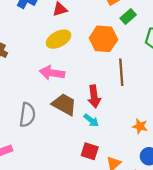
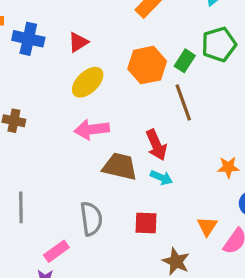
green rectangle: (128, 17) -> (185, 61), moved
gray semicircle: (27, 115) -> (91, 219), moved
red square: (90, 151) -> (146, 223), moved

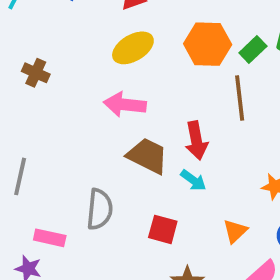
orange triangle: (207, 226) -> (235, 231), moved
pink rectangle: (56, 251) -> (50, 238), turned 35

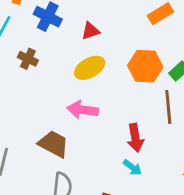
brown cross: (36, 73) -> (28, 59), moved
brown trapezoid: (148, 156) -> (54, 144), moved

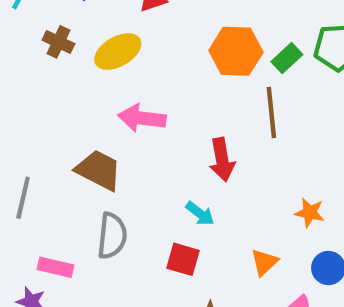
yellow ellipse: (90, 68) -> (118, 52), moved
cyan arrow: (132, 167) -> (200, 214), moved

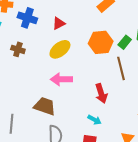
yellow ellipse: (118, 52) -> (60, 49), moved

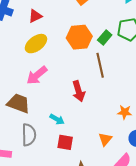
pink arrow: (61, 79) -> (37, 75), turned -40
cyan arrow: (94, 120) -> (57, 119), moved

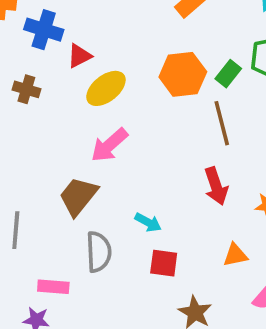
red triangle: (35, 16) -> (79, 56), moved
red arrow: (79, 91) -> (216, 186), moved
brown trapezoid: (18, 103) -> (78, 196), turned -70
orange triangle: (105, 139) -> (235, 255), turned 40

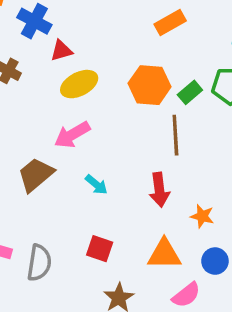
cyan arrow: (148, 222) -> (96, 185), moved
gray semicircle: (99, 252) -> (39, 263), moved
orange triangle: (235, 255) -> (164, 254), size x1.5

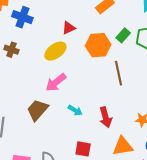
red triangle: (61, 51) -> (69, 28), moved
green rectangle: (190, 92) -> (123, 35), moved
red arrow: (159, 190) -> (106, 117), moved

